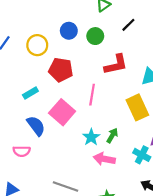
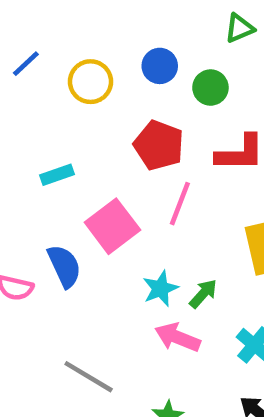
red pentagon: (61, 70) -> (159, 145), moved
blue semicircle: (36, 126) -> (64, 266), moved

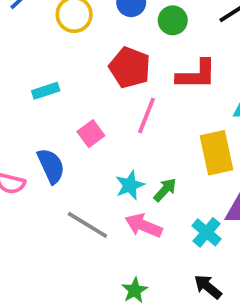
pink square: (112, 226) -> (91, 134), size x0.6
gray line: (89, 377) -> (87, 225), moved

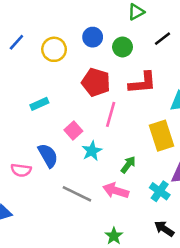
cyan star: (130, 185) -> (92, 151), moved

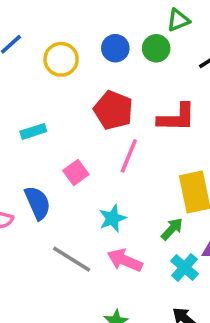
green circle: (123, 47) -> (156, 48), moved
cyan star: (92, 151) -> (113, 218), moved
green arrow: (128, 165) -> (172, 229), moved

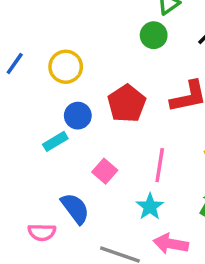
blue circle: (115, 48) -> (78, 116), moved
red pentagon: (113, 110) -> (127, 104), turned 30
pink line: (129, 156) -> (160, 165), moved

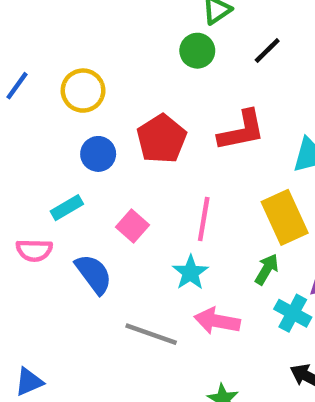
cyan rectangle: (55, 141) -> (67, 208), moved
pink semicircle: (42, 232) -> (34, 250), moved

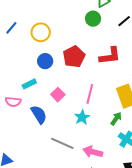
pink arrow: (217, 321) -> (93, 152), moved

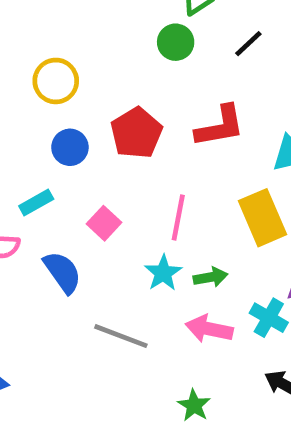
green arrow: (116, 119) -> (211, 277), moved, turned 48
pink arrow: (93, 152) -> (209, 329), moved

